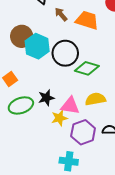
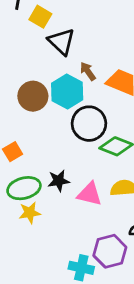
cyan hexagon: (37, 46) -> (67, 92), moved
yellow star: (59, 118) -> (30, 213), moved
purple hexagon: (83, 132) -> (110, 251), moved

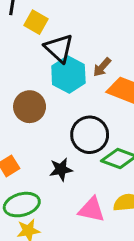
brown arrow: (88, 71) -> (102, 67), moved, turned -102
cyan hexagon: (67, 92) -> (68, 74), moved
black star: (59, 181) -> (61, 169), moved

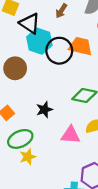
brown arrow: (102, 67) -> (61, 11), moved
black circle: (90, 135) -> (59, 51), moved

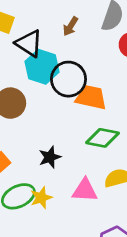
orange trapezoid: (81, 46) -> (91, 97), moved
yellow star: (28, 157) -> (41, 198), moved

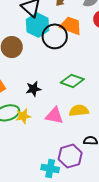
orange trapezoid: (91, 97) -> (71, 26), moved

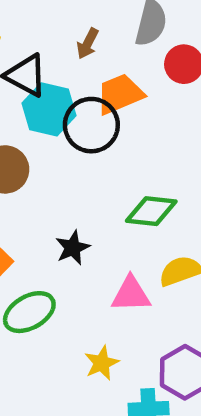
orange trapezoid: (71, 26) -> (120, 94), turned -30
yellow star: (23, 116) -> (102, 363), moved

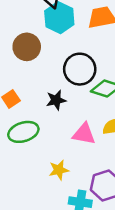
black circle: (91, 125) -> (80, 69), moved

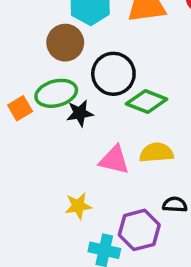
brown circle: (27, 47) -> (65, 43), moved
green ellipse: (23, 132) -> (56, 93), moved

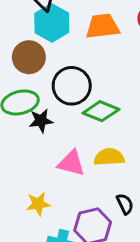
black semicircle: (175, 205) -> (125, 204), turned 60

